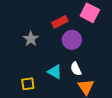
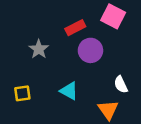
white semicircle: (76, 69) -> (121, 85), moved
yellow square: (28, 84) -> (22, 93), moved

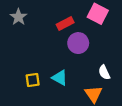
gray star: (39, 49) -> (18, 17), moved
yellow square: (22, 93) -> (33, 80), moved

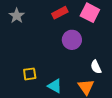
red rectangle: (65, 23) -> (60, 13), moved
cyan triangle: (60, 78) -> (55, 86), moved

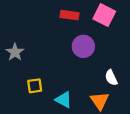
red rectangle: (60, 13) -> (69, 15), turned 35
gray star: (17, 16) -> (15, 52), moved

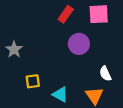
red rectangle: (69, 15) -> (66, 14), turned -63
pink square: (104, 15) -> (99, 14), turned -30

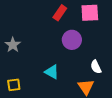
yellow square: (33, 81) -> (14, 85), moved
cyan triangle: (60, 95) -> (52, 72), moved

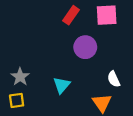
gray star: (13, 45) -> (20, 77), moved
cyan triangle: (52, 72) -> (62, 85), turned 42

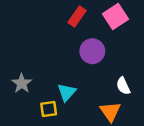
pink square: (107, 15) -> (115, 17), turned -30
yellow square: (17, 100) -> (49, 109), moved

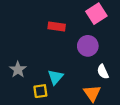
red rectangle: (77, 17) -> (57, 27), moved, turned 63
purple circle: (92, 51) -> (88, 46), moved

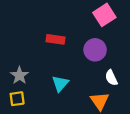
red rectangle: (57, 27) -> (55, 39), moved
yellow square: (40, 91) -> (17, 99), moved

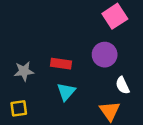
red rectangle: (55, 39) -> (61, 64), moved
gray star: (19, 75) -> (24, 71), moved, turned 30

